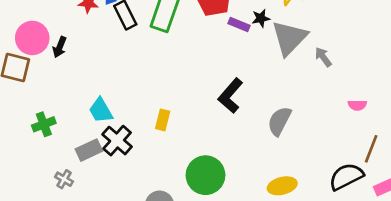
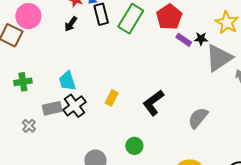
black arrow: (60, 47) -> (71, 24), moved
black L-shape: (230, 96) -> (153, 103), moved
green circle: (205, 175) -> (134, 146), size x0.6

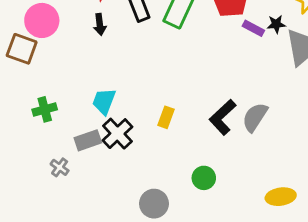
black arrow: (71, 24) -> (100, 24), turned -35
cyan trapezoid: (67, 81) -> (104, 101), turned 45
gray semicircle: (198, 118) -> (255, 117), moved

